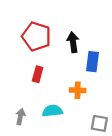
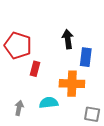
red pentagon: (36, 36) -> (18, 45), moved
orange cross: (78, 90) -> (72, 84), size x1.6

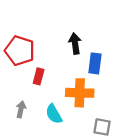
cyan semicircle: (49, 103) -> (54, 114), turned -114
gray arrow: (19, 108) -> (21, 109), moved

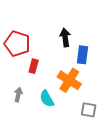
orange cross: (80, 93) -> (69, 80), turned 30

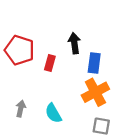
red rectangle: (34, 66) -> (50, 63), moved
orange cross: (69, 80) -> (95, 92), moved, turned 30

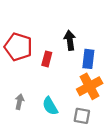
gray square: (101, 126) -> (82, 116), moved

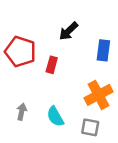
black arrow: (70, 40) -> (68, 31), moved, turned -126
blue rectangle: (88, 59) -> (103, 50), moved

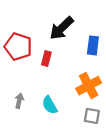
black arrow: (68, 31) -> (62, 28), size x1.4
gray square: (90, 127) -> (92, 116), moved

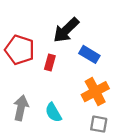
blue rectangle: (93, 45) -> (89, 54), moved, turned -66
gray arrow: (19, 101) -> (21, 108), size x1.5

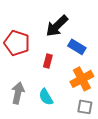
red rectangle: (50, 63) -> (48, 61), moved

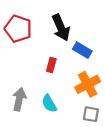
black arrow: (57, 26) -> (61, 28), turned -70
red pentagon: (17, 43) -> (18, 29), moved

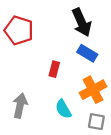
black arrow: (61, 28) -> (82, 22), moved
cyan semicircle: (49, 104) -> (63, 109), moved

